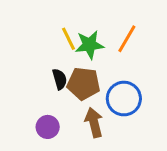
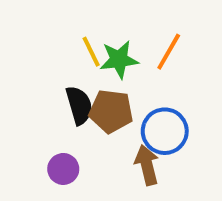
black semicircle: (60, 79) -> (79, 105), size x1.4
brown arrow: (94, 122) -> (147, 165), moved

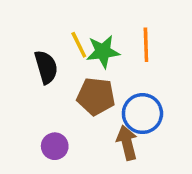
orange line: (169, 52) -> (146, 45), turned -32
black semicircle: (79, 105) -> (46, 67), moved

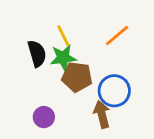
orange line: (146, 45) -> (117, 36), turned 52
green star: (103, 52) -> (63, 58), moved

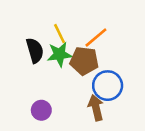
orange line: (117, 36) -> (96, 37), moved
brown pentagon: (77, 77) -> (84, 61), moved

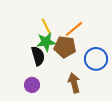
black semicircle: (35, 50) -> (38, 56), moved
blue circle: (108, 86) -> (96, 59), moved

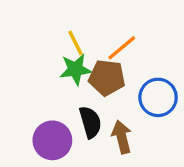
black semicircle: (38, 56) -> (90, 122), moved
purple circle: (32, 85) -> (52, 140), size x1.5

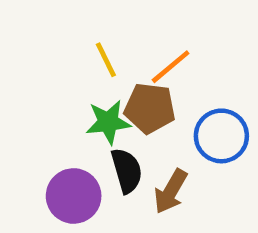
green star: (75, 69) -> (108, 122), moved
brown arrow: (122, 137) -> (171, 191), turned -136

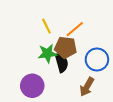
black semicircle: (127, 171) -> (62, 63), moved
brown arrow: (171, 191) -> (87, 87), moved

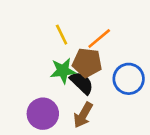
black semicircle: (62, 63) -> (82, 83), turned -30
brown arrow: (87, 87) -> (83, 115), moved

